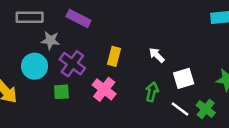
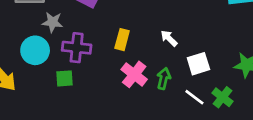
purple cross: (72, 64) -> (77, 48), turned -30
pink cross: (104, 89) -> (134, 74), moved

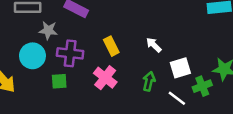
yellow rectangle: (122, 40) -> (111, 46), turned -42
pink cross: (134, 74) -> (105, 78), moved
green cross: (223, 97) -> (202, 86), moved, turned 30

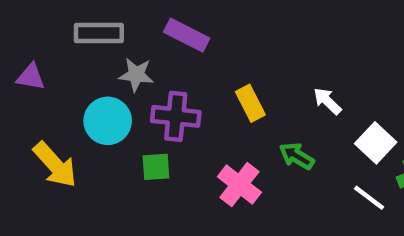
white square: (180, 68) -> (376, 143), turned -30
pink cross: (105, 78) -> (239, 185), moved
green arrow: (149, 81) -> (297, 156), moved, turned -72

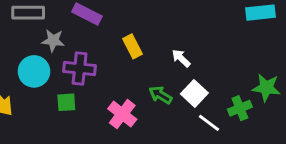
yellow rectangle: (250, 103) -> (133, 46), moved
white square: (376, 143) -> (194, 93), moved

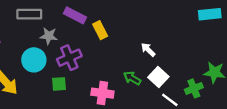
yellow rectangle: (133, 46) -> (100, 30), moved
purple cross: (80, 68) -> (69, 58), turned -30
pink cross: (122, 114) -> (102, 93), turned -30

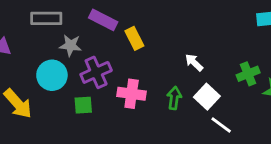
green arrow: (132, 78) -> (174, 98), turned 66
green cross: (194, 88) -> (248, 74), moved
pink cross: (102, 93) -> (132, 94), moved

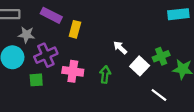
yellow rectangle: (134, 38) -> (75, 29), turned 42
white square: (207, 97) -> (140, 66), moved
white line: (221, 125) -> (159, 95), moved

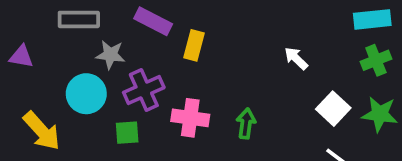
white arrow: (120, 48) -> (296, 58), moved
green cross: (161, 56) -> (376, 60), moved
white square: (140, 66) -> (333, 109), moved

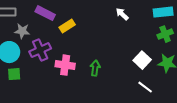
yellow rectangle: (194, 45) -> (67, 26), turned 42
white arrow: (296, 58) -> (122, 14), moved
green square: (127, 133) -> (14, 74), moved

